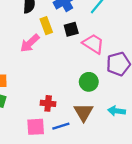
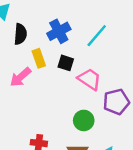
black square: (71, 29) -> (66, 63), turned 32

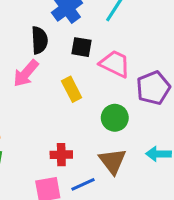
black semicircle: (20, 34) -> (39, 40), moved
yellow rectangle: (39, 58) -> (72, 89), moved

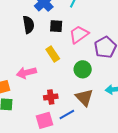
pink trapezoid: (115, 64) -> (79, 34), turned -55
pink arrow: (26, 73) -> (26, 73), moved, turned 42

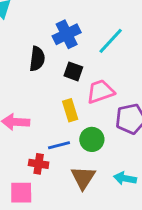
yellow rectangle: (53, 54) -> (70, 110), moved
blue line: (67, 115) -> (59, 145), moved

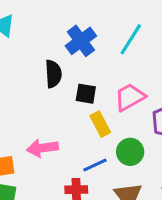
black square: (73, 71) -> (86, 94), moved

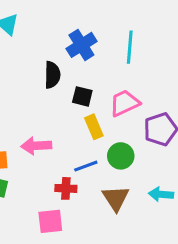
cyan line: (131, 39) -> (130, 47), turned -32

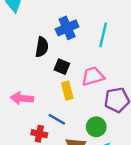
green circle: (121, 156) -> (96, 127), moved
blue line: (86, 166) -> (57, 119), turned 42

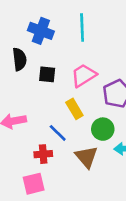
blue cross: (67, 28) -> (41, 31), turned -30
yellow rectangle: (67, 91) -> (74, 109), moved
blue line: (57, 119) -> (58, 133), turned 30

